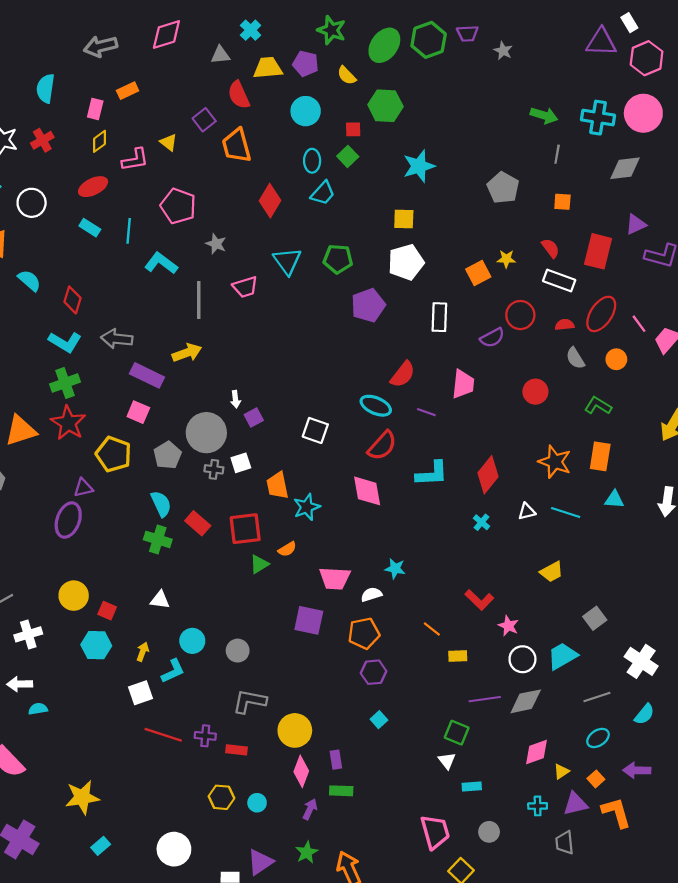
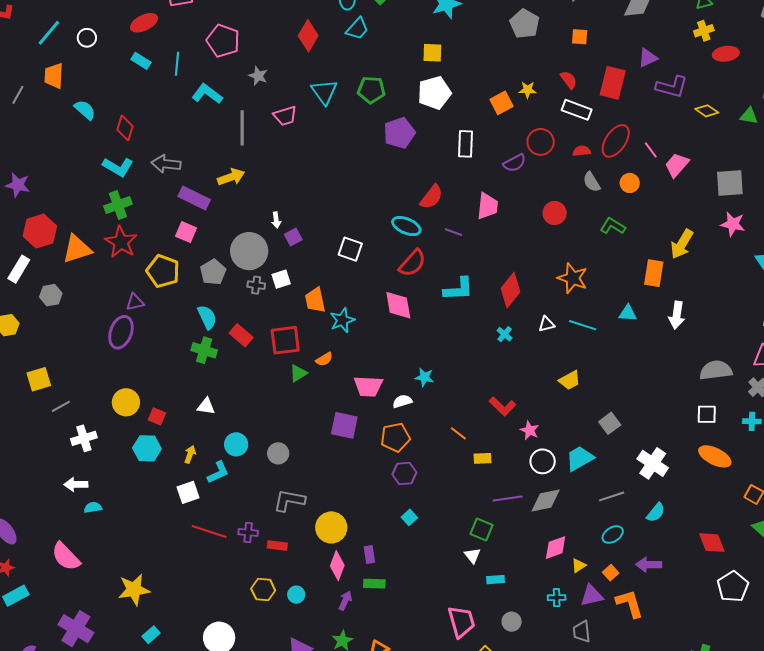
white circle: (32, 203) -> (87, 38), size x0.7
orange rectangle: (600, 456) -> (654, 273), moved

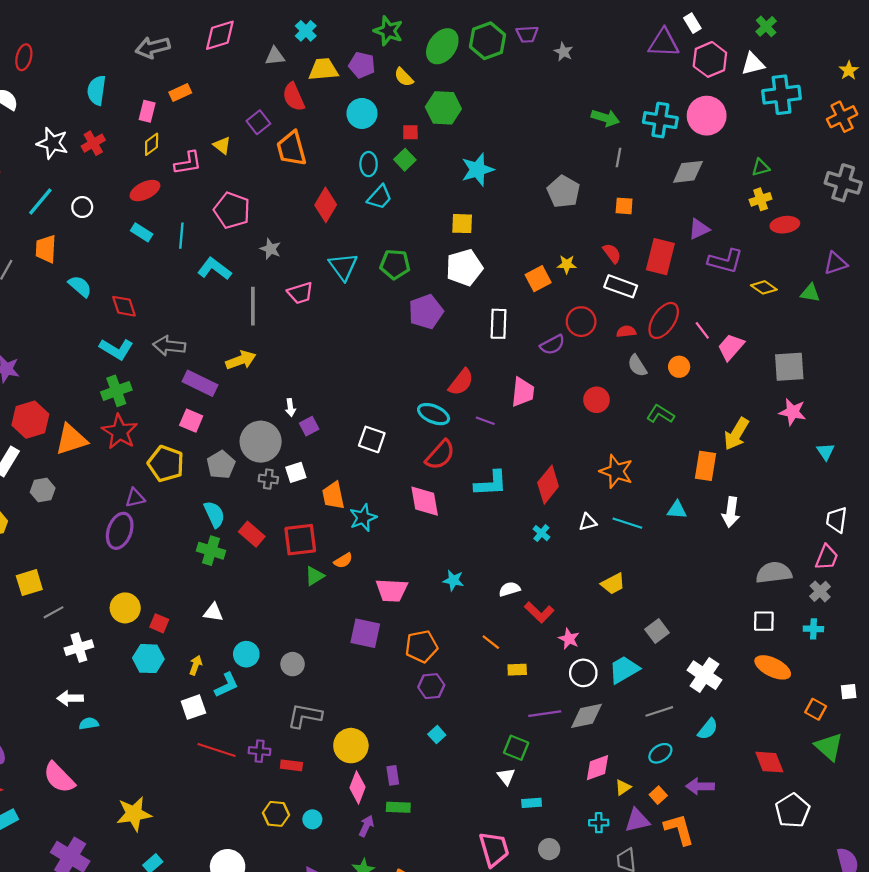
red diamond: (125, 128) -> (124, 306), turned -35
white semicircle: (402, 401) -> (509, 589), moved

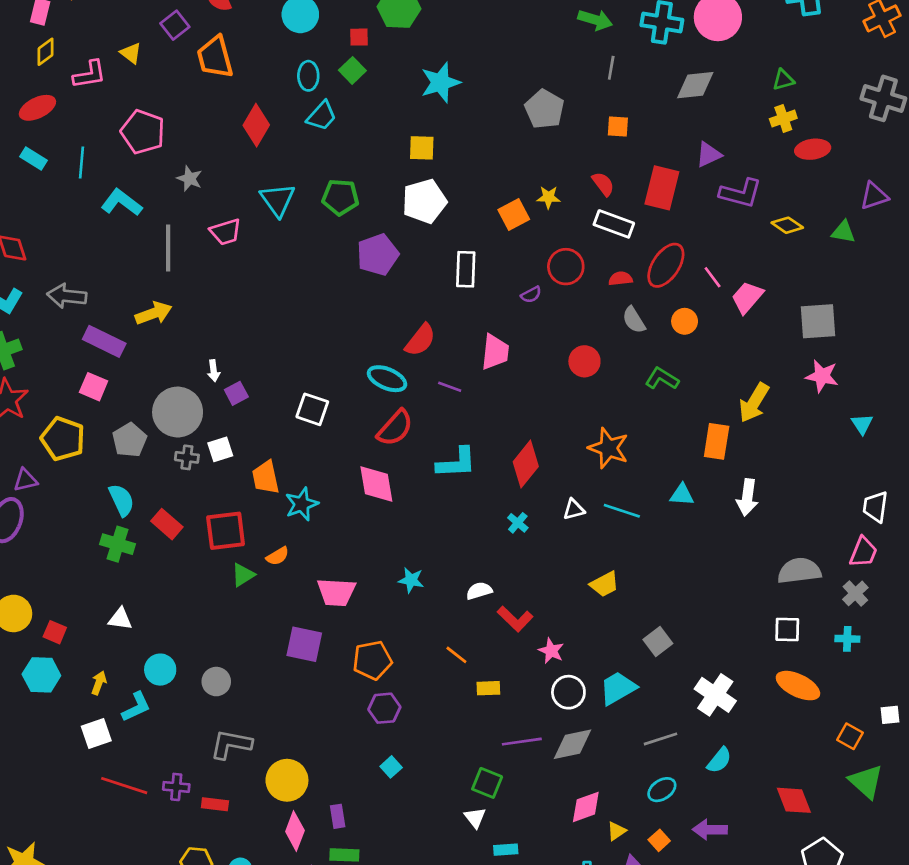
purple semicircle: (552, 345) -> (531, 295), size x0.7

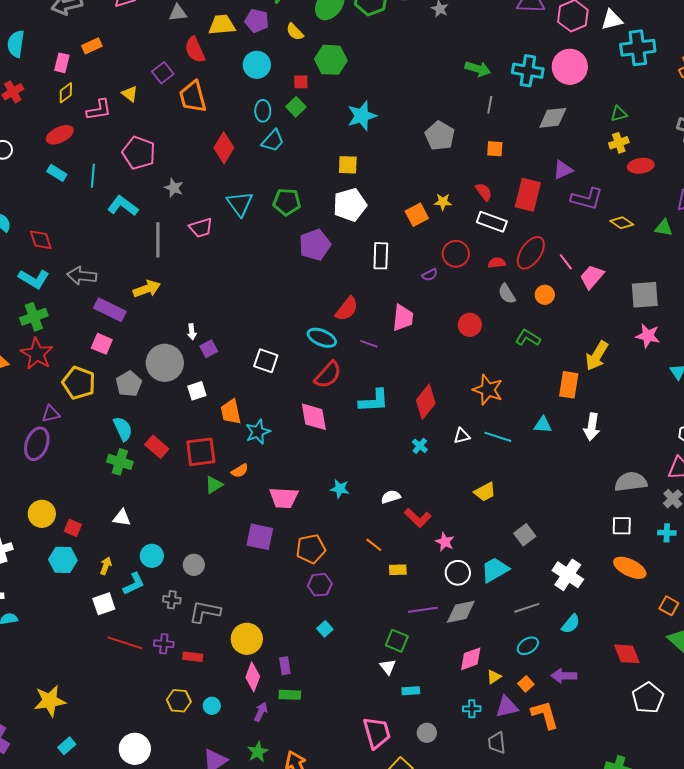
gray cross: (187, 457) -> (172, 600), moved

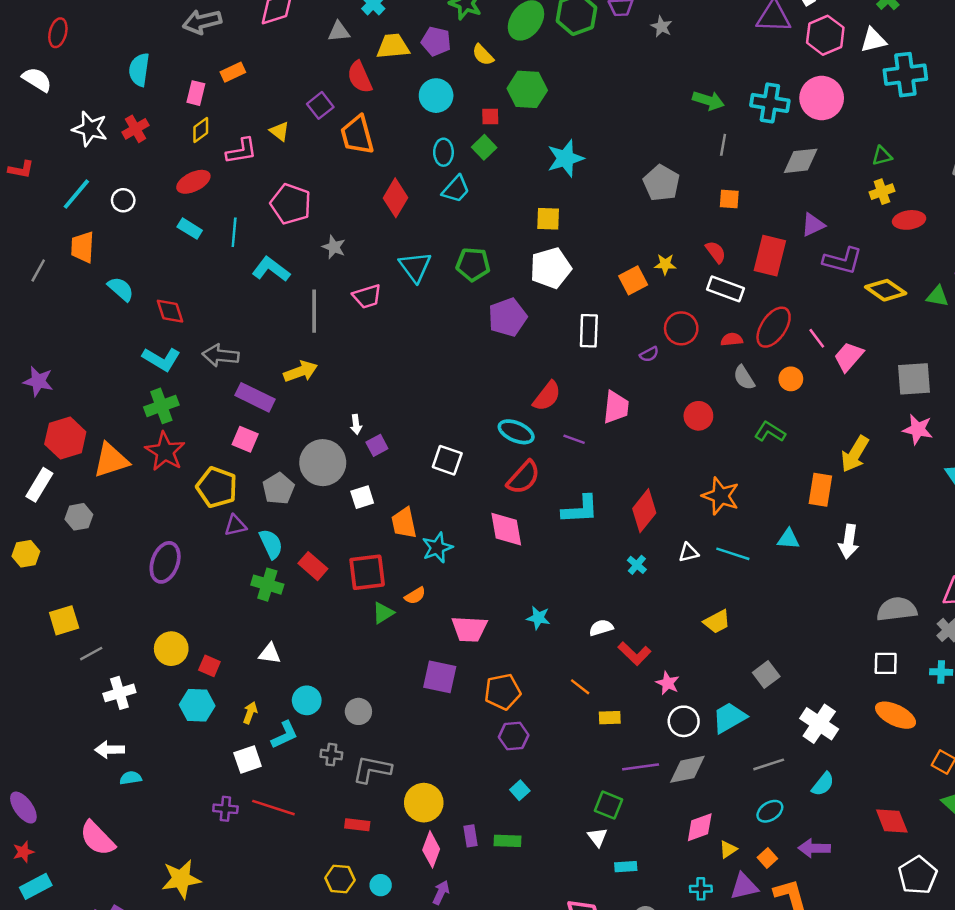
yellow diamond: (622, 223) -> (886, 290), size x1.4
purple triangle: (51, 414) -> (235, 525), moved
purple cross: (164, 644) -> (225, 809), moved
green rectangle: (290, 695) -> (508, 841), moved

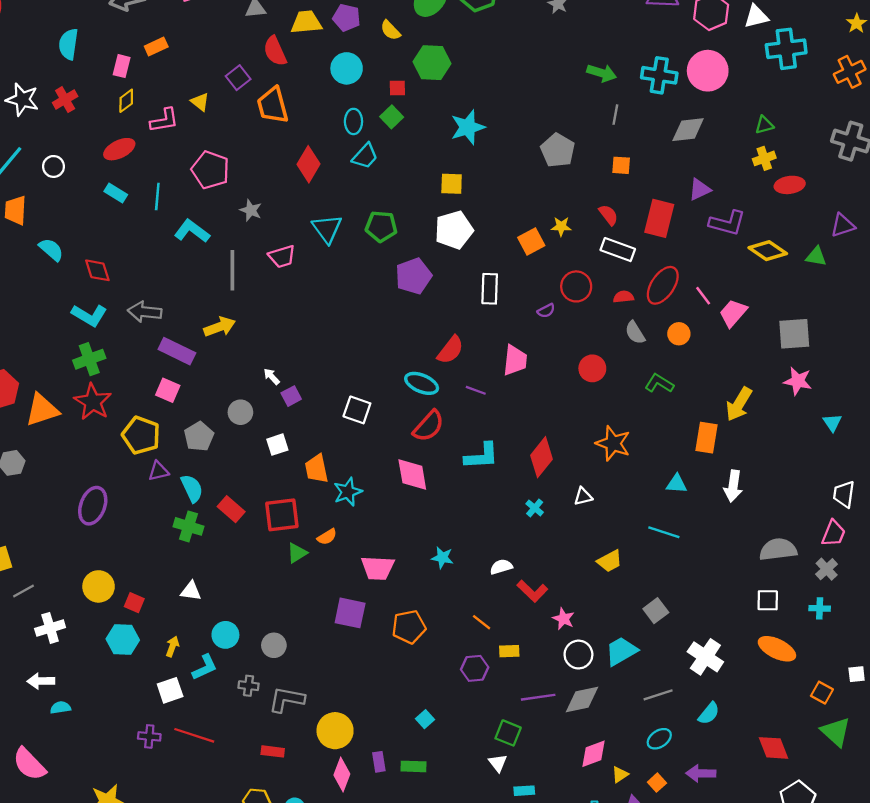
white arrow: (356, 424) -> (272, 376), turned 144
gray circle: (323, 463) -> (240, 412), size x0.6
cyan line: (733, 554) -> (664, 532), moved
purple hexagon: (514, 736) -> (475, 668), moved

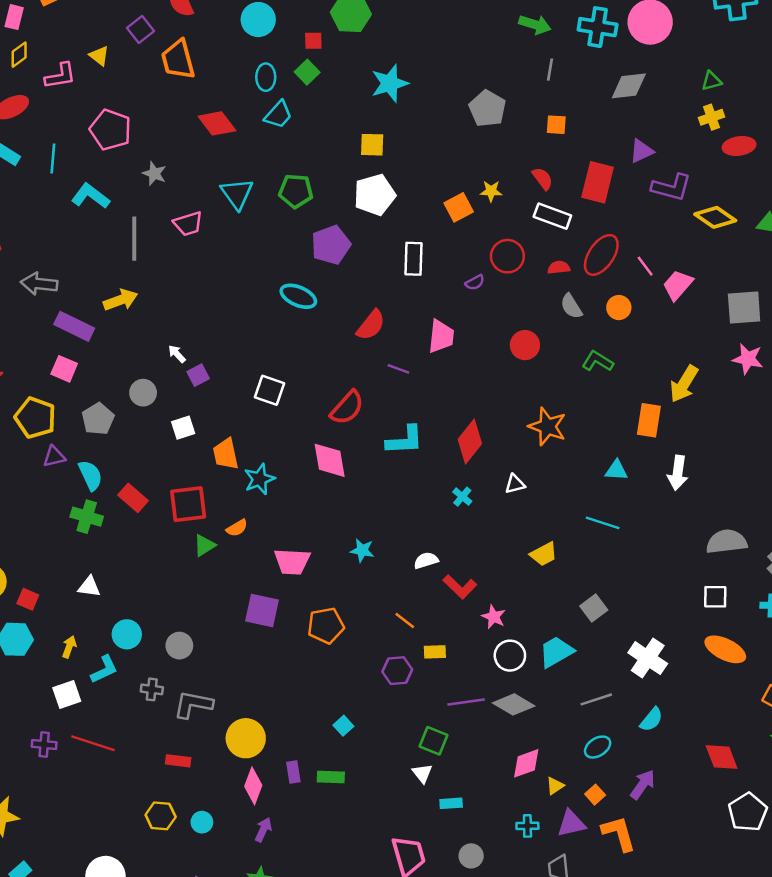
red diamond: (308, 164) -> (217, 123), turned -68
cyan ellipse: (422, 383) -> (298, 296), moved
gray diamond: (582, 700) -> (514, 704), turned 42
purple arrow: (701, 773) -> (643, 785), turned 124

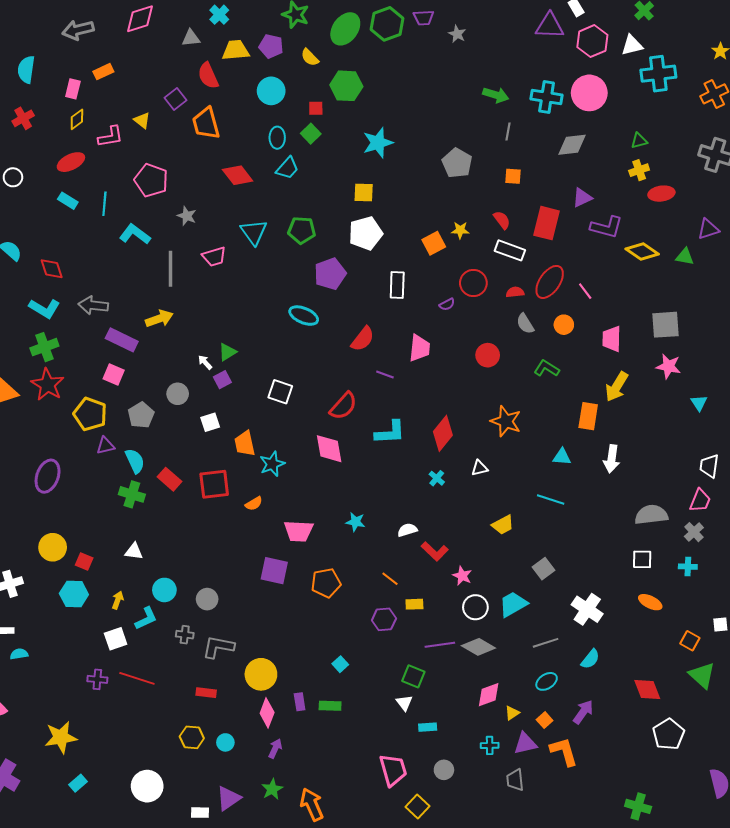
pink trapezoid: (678, 285) -> (612, 339), moved, turned -40
green triangle: (204, 545) -> (227, 352), moved
orange ellipse: (725, 649) -> (650, 602), size x0.7

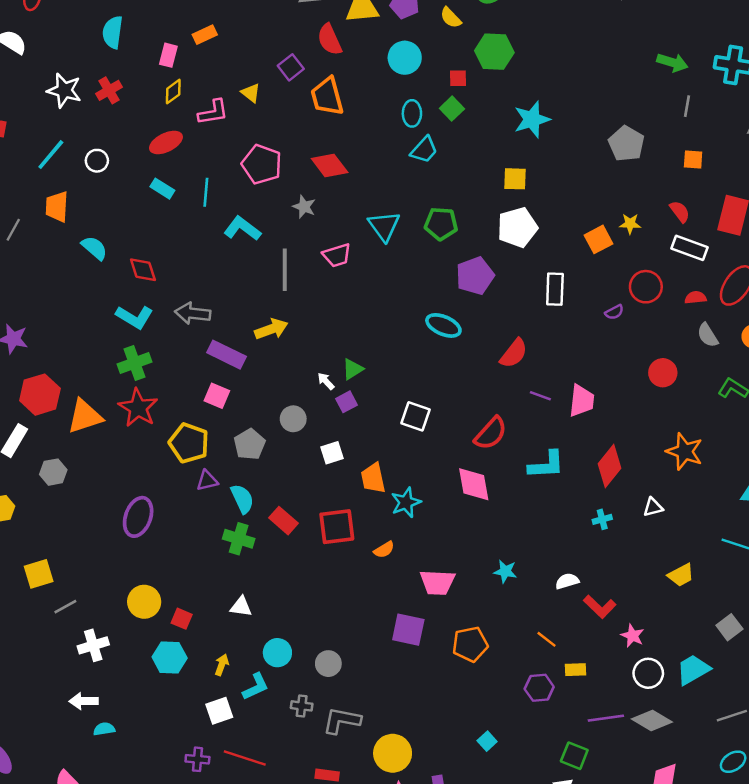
red diamond: (238, 175) -> (330, 166), moved
pink trapezoid: (420, 348) -> (582, 401), moved
cyan cross: (437, 478) -> (602, 519), turned 35

